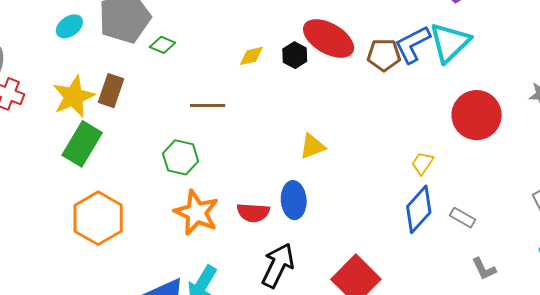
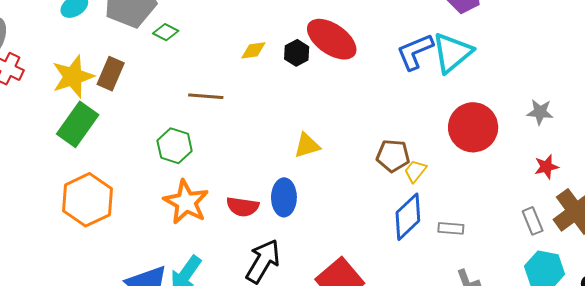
brown pentagon: (384, 55) -> (393, 156), moved
gray rectangle: (463, 218) -> (451, 228), turned -30

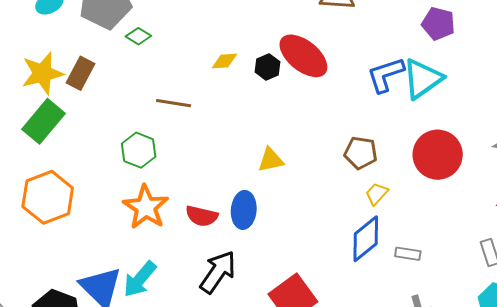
brown pentagon: (393, 156) -> (361, 153), moved

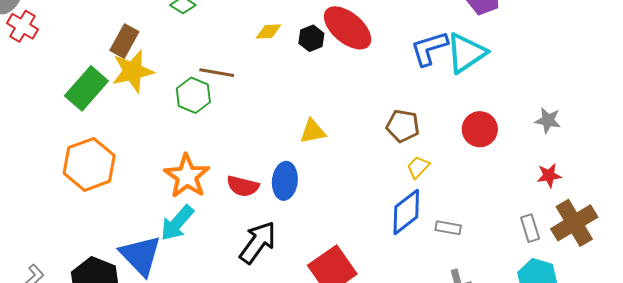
yellow star: (42, 73) -> (133, 71), moved
green hexagon: (139, 150) -> (193, 95), moved
red circle: (438, 155) -> (480, 129), size x0.7
cyan arrow: (140, 279) -> (177, 223), moved

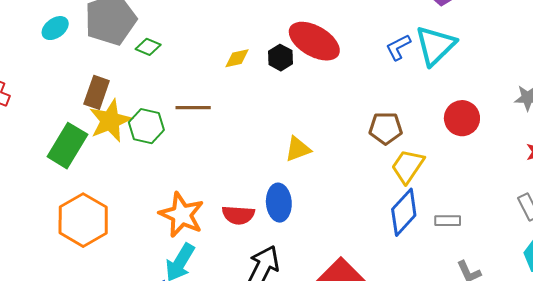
blue L-shape: (429, 48) -> (398, 47), size x0.7
green hexagon: (193, 95) -> (146, 126), moved
yellow trapezoid: (418, 167) -> (408, 166), size x1.5

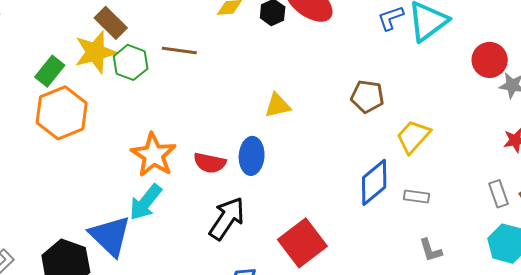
brown rectangle: (97, 92) -> (111, 23), moved, turned -72
red circle: (462, 118) -> (490, 60), moved
green rectangle: (67, 146) -> (50, 71), size x0.7
yellow trapezoid: (408, 166) -> (413, 137), moved
orange hexagon: (83, 220) -> (62, 113), moved

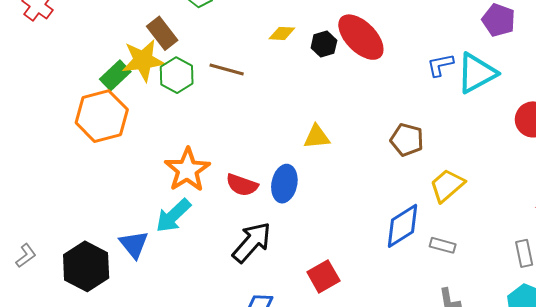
green rectangle: (50, 71) -> (115, 75), moved
blue triangle: (110, 236) -> (134, 244), size x0.7
red square: (302, 243) -> (323, 276), size x0.7

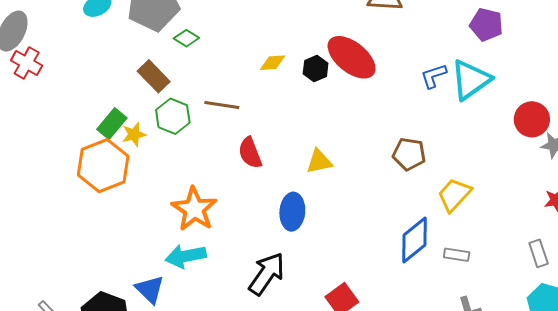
yellow star: (143, 60) -> (134, 134), moved, size x0.6
red semicircle: (242, 185) -> (250, 153), moved, turned 56
cyan arrow: (173, 216) -> (186, 256), turned 39

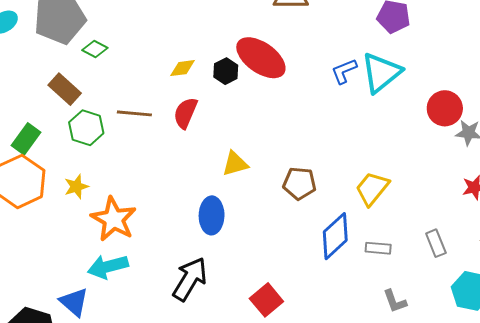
yellow star: (134, 134) -> (76, 187), moved
red semicircle: (250, 153) -> (186, 113), moved, turned 48
brown pentagon: (409, 154) -> (300, 183), moved
gray rectangle: (539, 253) -> (436, 243), moved

